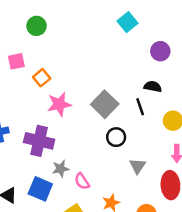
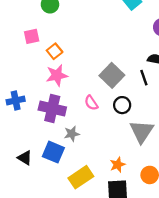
pink star: (59, 104) -> (57, 75), moved
gray triangle: (138, 166) -> (142, 131), size x1.6
pink semicircle: (82, 181) -> (91, 103), moved

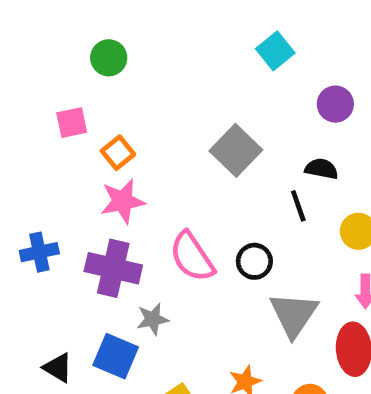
gray square: (112, 75) -> (236, 150), moved
pink semicircle: (91, 103) -> (192, 257), size x1.6

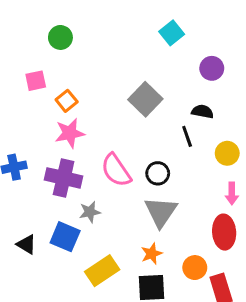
gray triangle: (294, 315) -> (161, 212), moved

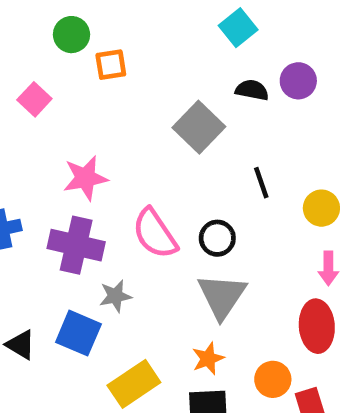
pink square: (36, 81) -> (34, 99), turned -35
orange square: (67, 101) -> (111, 65), moved, turned 30
black semicircle: (202, 112) -> (252, 90), moved

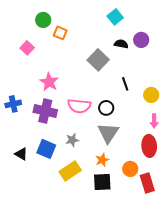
orange square: (111, 65) -> (60, 33), turned 32
pink star: (85, 178) -> (49, 82), turned -30
pink semicircle: (155, 234) -> (79, 106), turned -50
gray star: (115, 296) -> (72, 140), moved

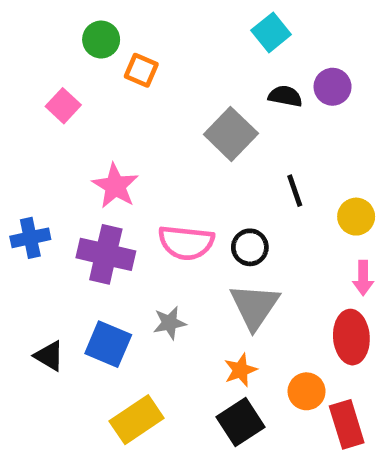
yellow rectangle: (70, 171) -> (137, 420), moved
black square: (102, 182) -> (240, 422), turned -30

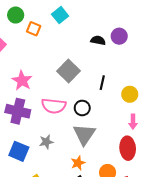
cyan square: (271, 32) -> (60, 15), moved
gray square: (231, 134) -> (68, 71), moved
black line: (295, 191) -> (102, 83), turned 32

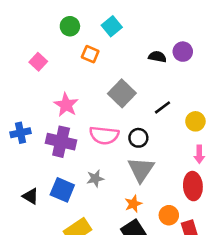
green circle: (16, 15) -> (70, 26), moved
orange square: (34, 29) -> (90, 54), moved
black line: (102, 83) -> (162, 107), turned 40

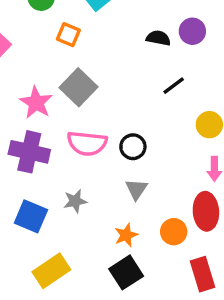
gray square: (122, 93) -> (79, 87), moved
black line: (162, 107) -> (174, 86), moved
gray triangle: (141, 170) -> (136, 189), size x0.6
orange circle: (169, 215) -> (174, 232), moved

